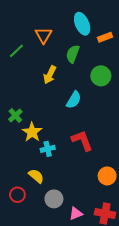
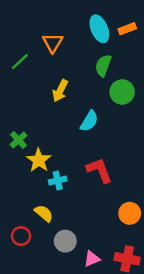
orange rectangle: (105, 37) -> (127, 29), moved
green semicircle: (73, 54) -> (103, 65), moved

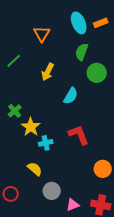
green line: (20, 62) -> (14, 61), moved
red circle: (21, 236) -> (11, 194), moved

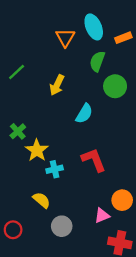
orange rectangle: (101, 23) -> (123, 38), moved
orange triangle: (42, 34) -> (65, 38), moved
pink triangle: (73, 205) -> (102, 216), moved

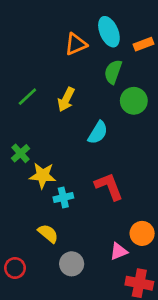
orange triangle: (65, 38) -> (76, 44), turned 36
green line: (17, 72) -> (27, 97), moved
yellow star: (37, 150) -> (43, 175), turned -30

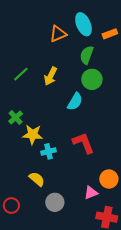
green circle: (134, 101) -> (92, 79), moved

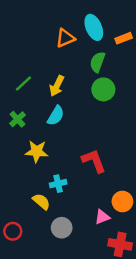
cyan semicircle: (75, 102) -> (56, 116), moved
green cross: (16, 118) -> (18, 119), moved
cyan cross: (48, 151) -> (58, 184), moved

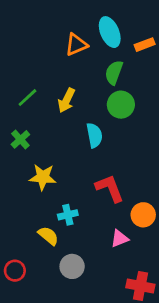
cyan semicircle: (56, 116) -> (94, 135), moved, turned -42
orange circle: (122, 201) -> (143, 215), moved
pink triangle: (102, 217) -> (119, 239), moved

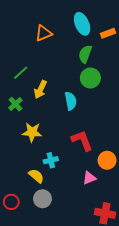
orange triangle: (76, 45) -> (44, 33), moved
yellow arrow: (66, 100) -> (40, 89), moved
gray circle: (72, 266) -> (42, 199), moved

